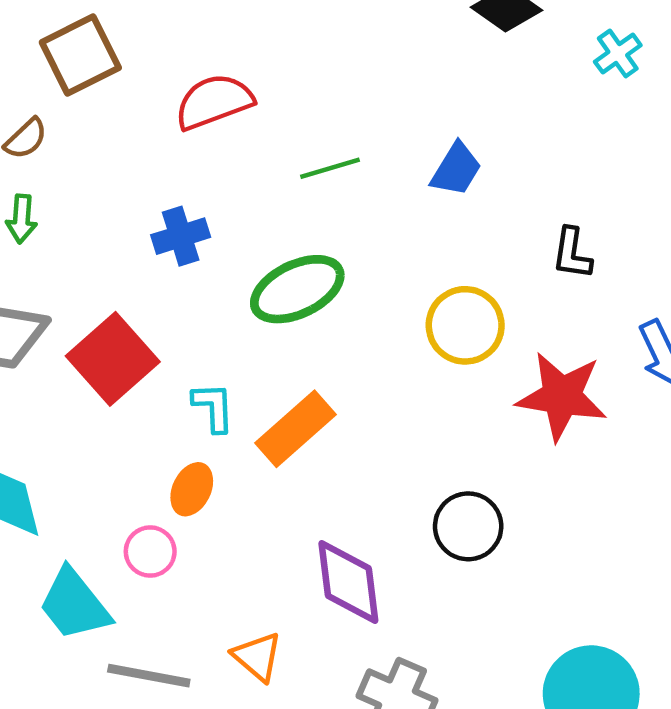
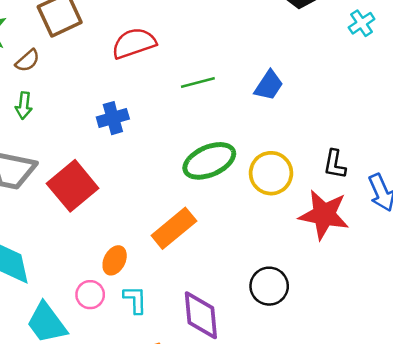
black L-shape: (572, 253) -> (335, 164), moved
green ellipse: (297, 289) -> (209, 161), moved
cyan L-shape: (213, 407) -> (135, 300), moved

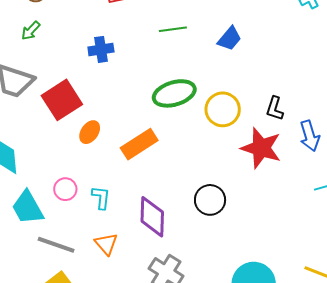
green arrow: (24, 106) -> (31, 31), turned 30
orange ellipse: (115, 260) -> (90, 132), moved

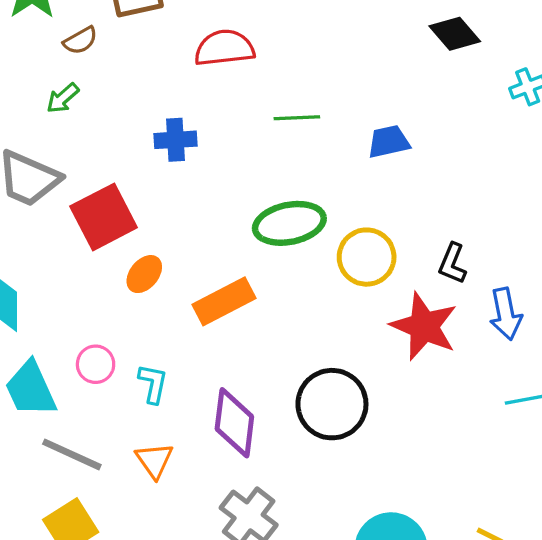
blue trapezoid: (229, 39) -> (389, 142), turned -148
black circle: (210, 200) -> (332, 404), size x1.4

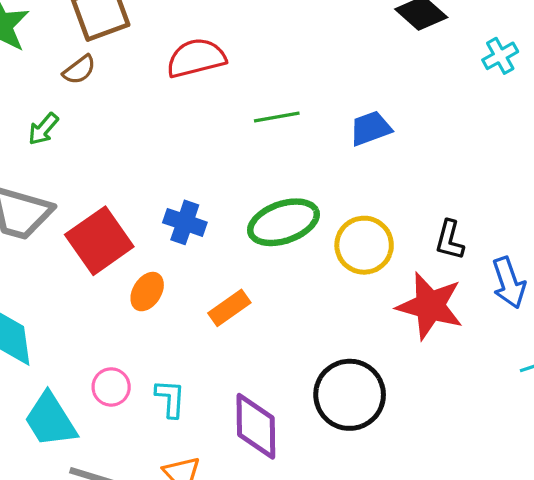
brown semicircle: (80, 40) -> (79, 70), moved
blue cross: (176, 140) -> (185, 222), moved, turned 30
orange rectangle: (224, 301) -> (229, 308), size x0.7

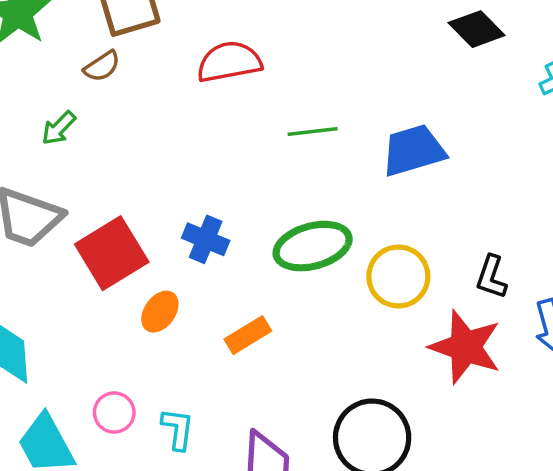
blue trapezoid: (370, 128) -> (413, 150), size x1.4

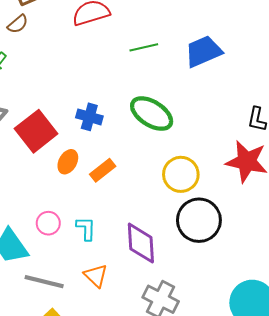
green ellipse: (313, 246) -> (152, 114), turned 54
yellow circle: (398, 276) -> (181, 174), moved
orange rectangle: (248, 335) -> (103, 170), moved

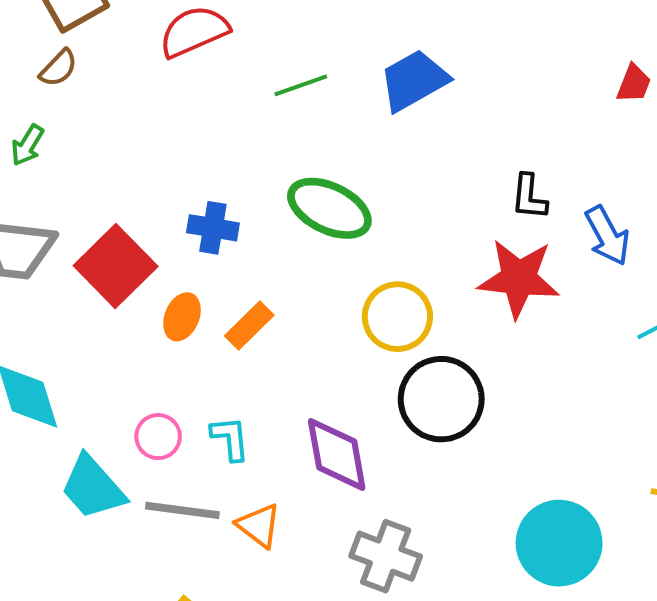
gray line: (44, 282) -> (182, 510), moved

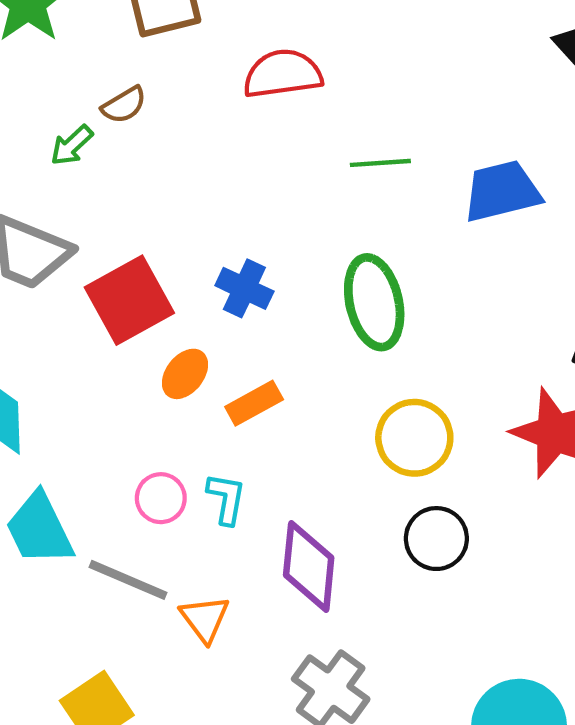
brown semicircle: (58, 68) -> (124, 105), moved
green ellipse: (329, 208) -> (374, 302), turned 36
black circle: (441, 399) -> (436, 539), size x0.7
pink circle: (158, 437) -> (161, 498), moved
cyan L-shape: (230, 438) -> (226, 499), moved

